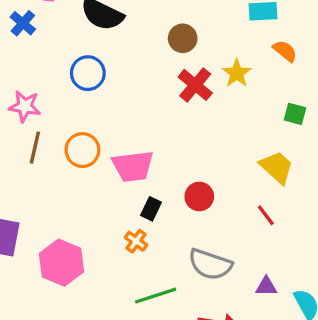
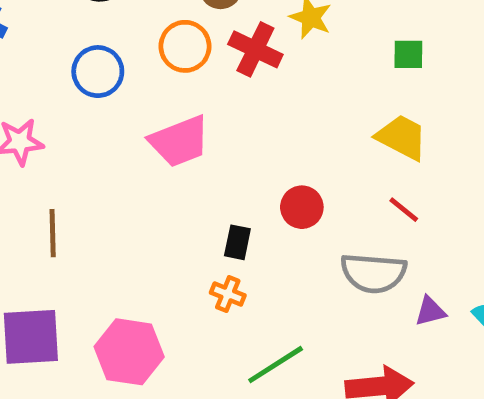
brown line: (35, 148) -> (53, 233), moved
orange circle: (82, 150) -> (185, 46), moved
pink trapezoid: (133, 166) -> (179, 141), moved
gray semicircle: (210, 264) -> (373, 273), moved

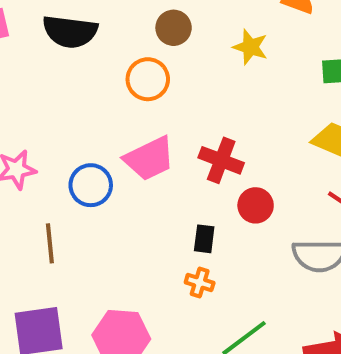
red cross: (255, 49) -> (221, 160), moved
blue circle: (98, 72) -> (91, 185), moved

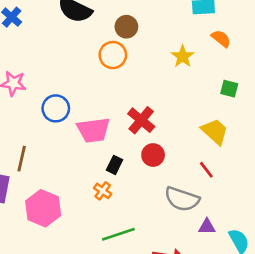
brown circle: (174, 28) -> (126, 27), moved
pink trapezoid: (149, 159) -> (93, 130), moved
brown line: (50, 243) -> (22, 159), moved

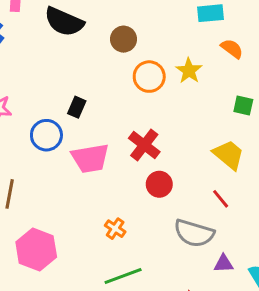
orange circle: (113, 55) -> (149, 77), moved
black rectangle: (115, 165) -> (77, 107), moved
orange cross: (103, 191) -> (115, 229), moved

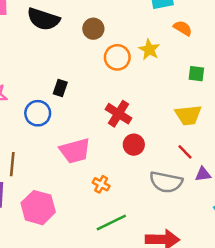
yellow trapezoid: (229, 155) -> (188, 115), turned 140
pink trapezoid: (90, 158) -> (75, 151), moved
purple triangle: (224, 264) -> (203, 174), moved

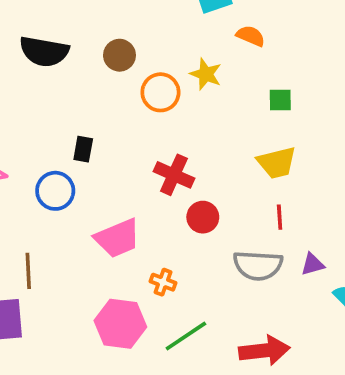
red line: (185, 152) -> (280, 217), turned 49
purple triangle: (203, 174) -> (313, 264), moved
pink hexagon: (38, 208) -> (120, 324), moved

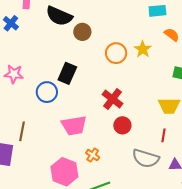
brown circle: (119, 55) -> (82, 32), moved
black rectangle: (83, 149) -> (67, 73), size x1.5

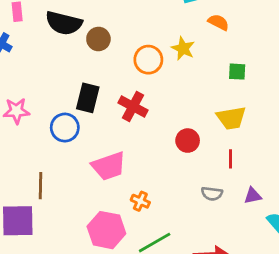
red cross: (113, 99) -> (133, 107), moved
red circle: (122, 125) -> (188, 141), moved
gray semicircle: (146, 158) -> (212, 194), size x0.6

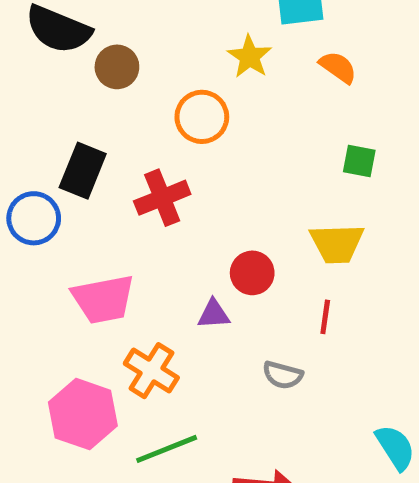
yellow star: (183, 48) -> (250, 57), moved
red cross: (133, 107) -> (162, 198), turned 32
purple triangle: (253, 196) -> (214, 314), moved
orange cross: (140, 201) -> (151, 371), size x1.5

